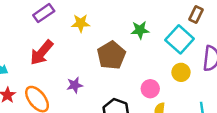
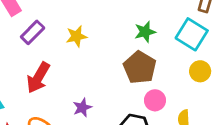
brown pentagon: (111, 55) -> (140, 67), moved
pink circle: (150, 89) -> (155, 100), moved

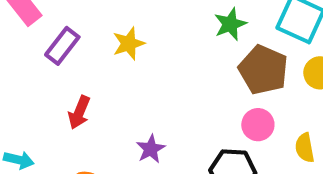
brown pentagon: (140, 67) -> (263, 70), moved
red arrow: (38, 78) -> (79, 112), size x0.7

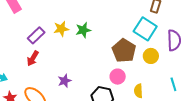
green star: (230, 24) -> (83, 30), moved
purple rectangle: (62, 46) -> (36, 35), moved

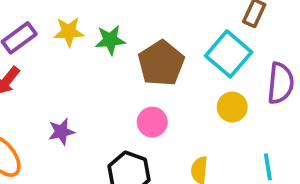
brown pentagon: (124, 51) -> (161, 63), moved
pink circle: (118, 77) -> (152, 122), moved

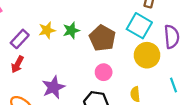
yellow circle: (232, 107) -> (147, 55), size x1.5
purple star: (61, 132) -> (53, 87), size x1.5

